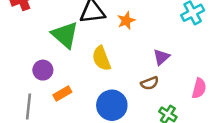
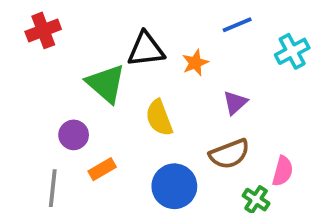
purple triangle: (161, 57) -> (235, 103), moved
brown semicircle: (150, 83) -> (229, 154), size x1.5
pink semicircle: (199, 88) -> (283, 171), moved

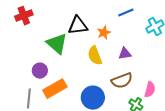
purple triangle: (235, 103) -> (125, 54), turned 32
yellow semicircle: (159, 118) -> (95, 56), moved
orange rectangle: (102, 169) -> (55, 89), size x1.6

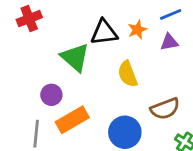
orange star: (104, 33) -> (137, 30), moved
purple triangle: (125, 54) -> (169, 42), moved

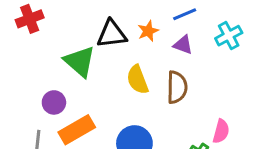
purple triangle: (169, 42) -> (183, 45), turned 30
brown semicircle: (165, 109) -> (177, 87), moved, turned -68

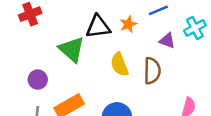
purple triangle: (183, 45) -> (167, 41), moved
purple circle: (54, 102) -> (38, 80), moved

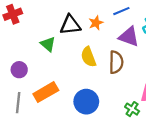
purple triangle: (167, 41) -> (129, 37), size x1.5
green triangle: (72, 49) -> (48, 44), size x0.7

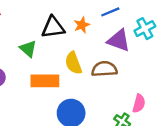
brown semicircle: (116, 62) -> (104, 69), turned -95
orange rectangle: (46, 92) -> (45, 81), moved, turned 30

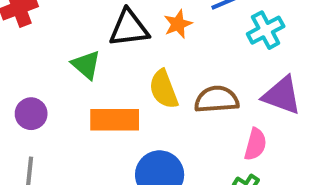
cyan cross: (145, 29) -> (266, 30), moved
purple triangle: (119, 40) -> (282, 95), moved
pink semicircle: (139, 104) -> (255, 144), moved

